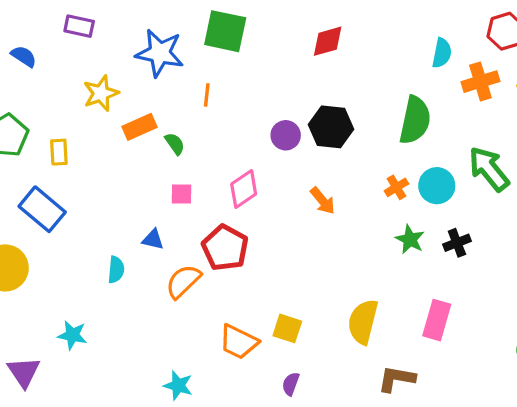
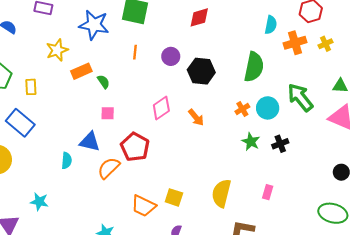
orange line: (207, 95) -> (135, 52), moved
purple circle: (286, 135) -> (171, 56), moved
pink diamond: (244, 189) -> (161, 108), moved
blue triangle: (153, 239) -> (90, 142), size x1.5
pink rectangle: (437, 320) -> (268, 192), size x0.6

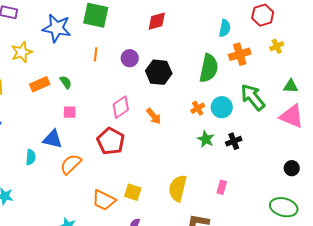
orange cross: (295, 43) -> (240, 54), moved
orange rectangle: (81, 71) -> (40, 84), moved
red pentagon: (135, 147) -> (111, 141), moved

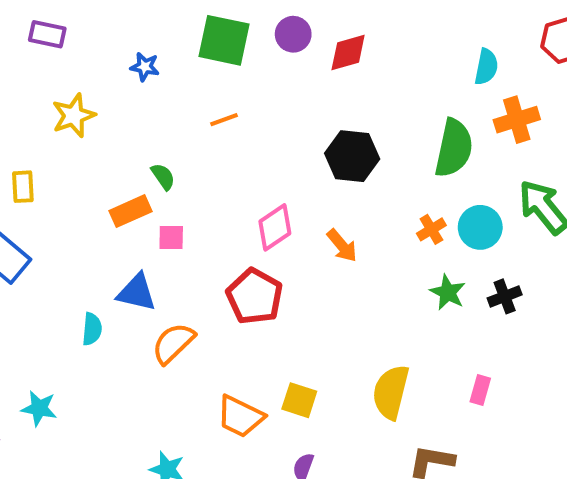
blue star: (57, 28) -> (145, 67), size x0.5
orange line: (96, 54) -> (224, 120), turned 64
purple circle: (130, 58) -> (293, 34), moved
orange rectangle: (40, 84) -> (131, 211), moved

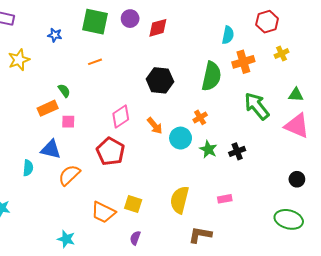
cyan circle: (480, 227) -> (181, 138), moved
pink rectangle: (480, 390) -> (225, 199), turned 64

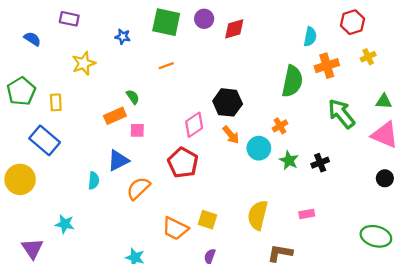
black hexagon: (160, 80) -> (228, 102), moved
blue triangle: (51, 149) -> (118, 160), turned -40
black circle: (297, 179) -> (385, 178), moved

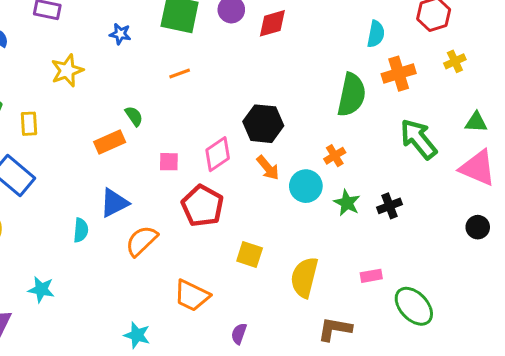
pink square: (137, 130) -> (169, 162), moved
yellow square: (207, 220) -> (250, 255), moved
green ellipse: (376, 236) -> (414, 306), moved, turned 32

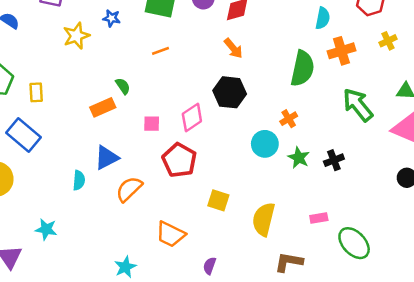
yellow star: (67, 70) -> (76, 36), moved
orange arrow: (268, 168) -> (233, 48), moved
cyan star: (137, 335) -> (125, 267), turned 30

